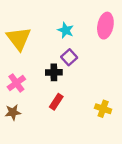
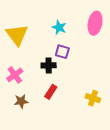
purple square: (69, 57) -> (62, 52), turned -32
brown star: (13, 112) -> (21, 101), moved

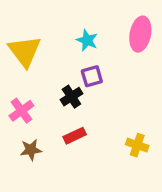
purple square: (62, 52) -> (92, 76), turned -32
black cross: (49, 65) -> (71, 97), turned -32
red rectangle: (51, 92) -> (75, 136), turned 32

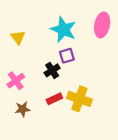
cyan star: (87, 40) -> (63, 30), size x1.6
yellow triangle: (25, 51) -> (18, 37), size x0.6
yellow cross: (137, 145) -> (79, 99), moved, size x1.5

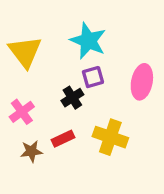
pink ellipse: (102, 25) -> (142, 82), moved
yellow triangle: (18, 37) -> (25, 52), size x1.6
red rectangle: (54, 99) -> (63, 139), moved

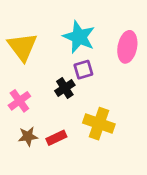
pink ellipse: (142, 82) -> (127, 47), moved
red rectangle: (63, 139) -> (56, 138), moved

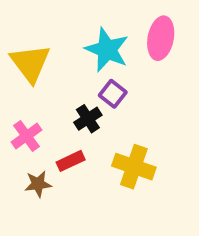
pink ellipse: (127, 47) -> (161, 38), moved
purple square: (83, 70) -> (113, 94), turned -36
red rectangle: (56, 138) -> (71, 161), moved

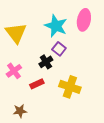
brown star: (38, 184) -> (20, 111), moved

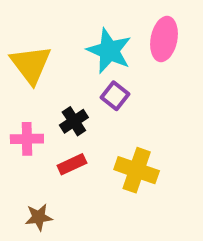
black cross: (46, 62) -> (74, 121), moved
pink cross: (14, 71) -> (27, 139), turned 35

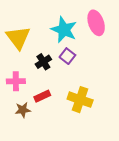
pink ellipse: (164, 39) -> (96, 23), turned -30
black cross: (74, 121) -> (43, 62), moved
brown star: (39, 217) -> (23, 110), moved

